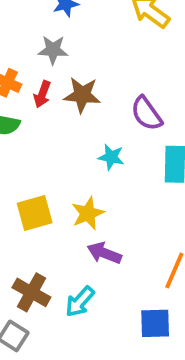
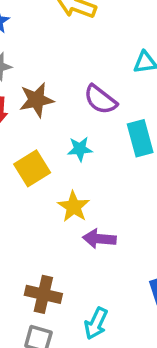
yellow square: (35, 213) -> (32, 168), moved
cyan arrow: (80, 302) -> (96, 323), moved

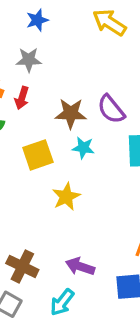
brown star: (36, 100) -> (71, 113), moved
purple arrow: (99, 239) -> (80, 266), moved

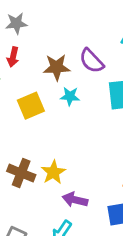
yellow star: (66, 197) -> (53, 172), moved
brown cross: (22, 266) -> (21, 173), moved

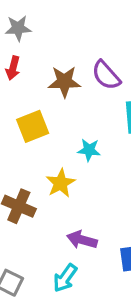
cyan star: (70, 96) -> (89, 150), moved
yellow star: (53, 172) -> (61, 183), moved

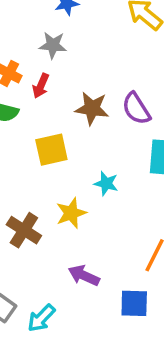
cyan arrow: (65, 278) -> (41, 318), moved

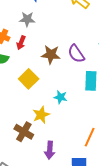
yellow square: (51, 150) -> (29, 79), turned -30
brown cross: (24, 230) -> (24, 132), moved
purple arrow: (84, 276) -> (50, 150), turned -108

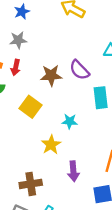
brown cross: (24, 132) -> (31, 184), moved, turned -30
purple arrow: (50, 150) -> (73, 171), moved

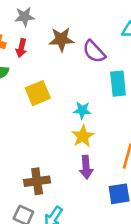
brown star: (51, 75) -> (61, 39), moved
yellow square: (31, 107) -> (38, 93), turned 30
yellow star: (51, 145) -> (83, 136), moved

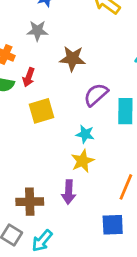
red arrow: (21, 48) -> (29, 77), moved
purple semicircle: (94, 52) -> (96, 95), moved, turned 85
purple arrow: (86, 167) -> (69, 192), moved

